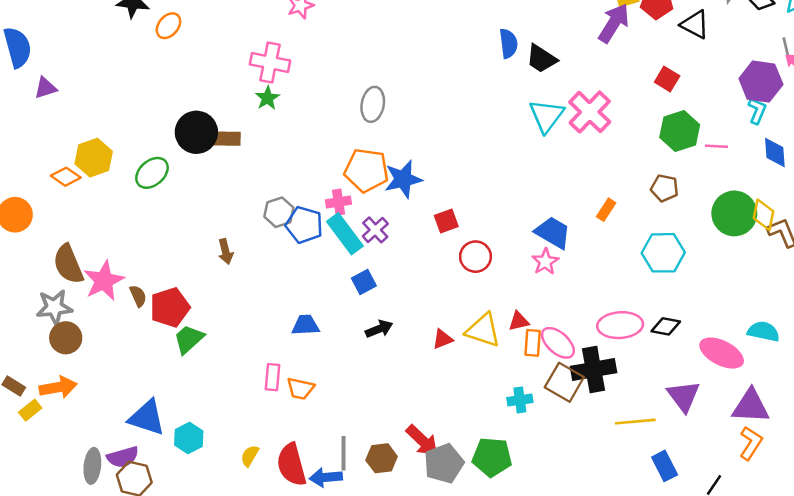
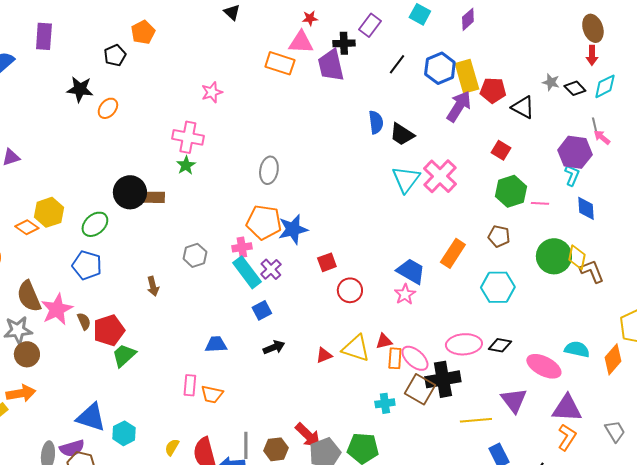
orange rectangle: (606, 210) -> (453, 253), size x1.6
blue pentagon: (304, 225) -> (87, 265), moved

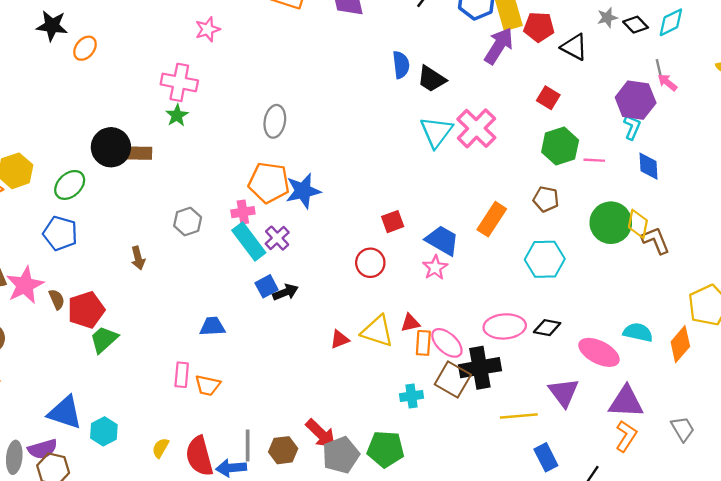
gray star: (551, 82) -> (607, 18), turned -30
red square: (327, 262) -> (393, 222), moved
black arrow: (274, 347) -> (285, 292), moved

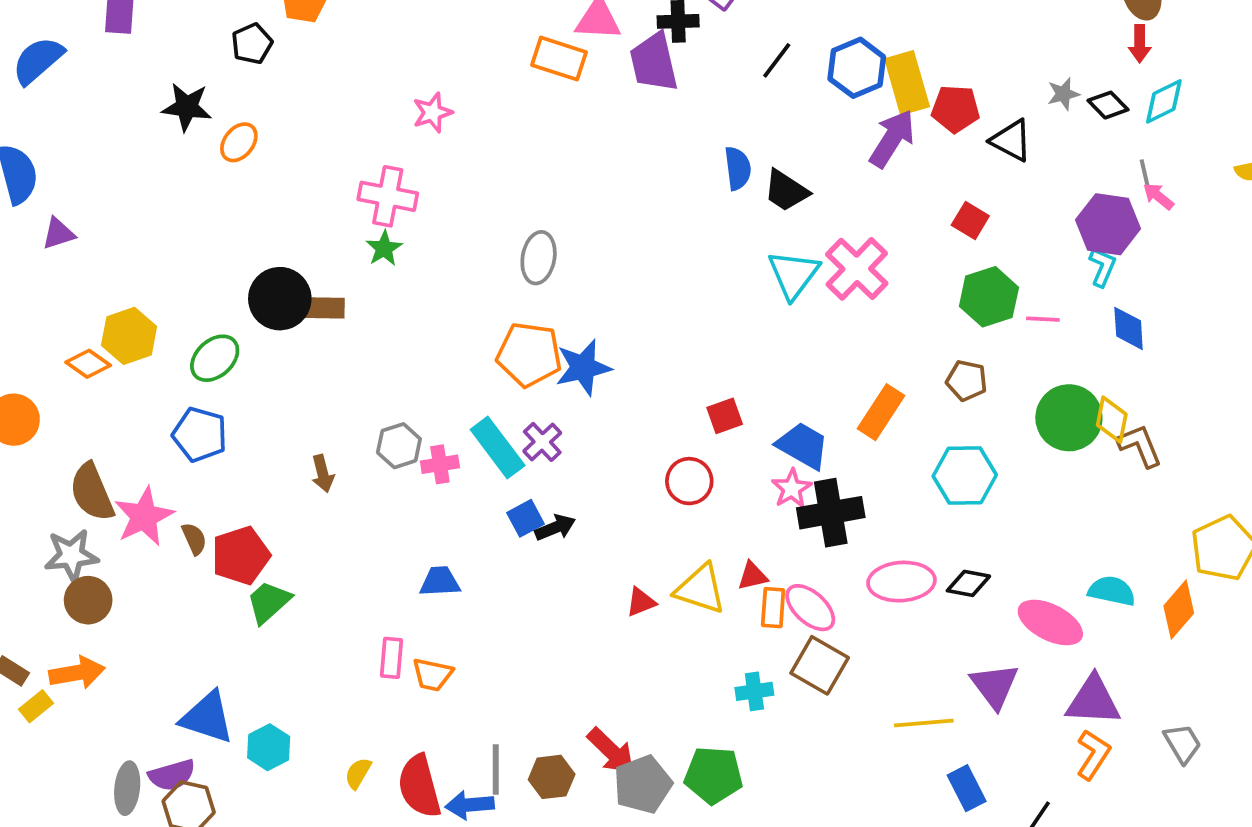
pink cross: (243, 212) -> (440, 464), moved
gray hexagon: (188, 222) -> (399, 446), moved
black cross: (480, 368) -> (831, 513), moved

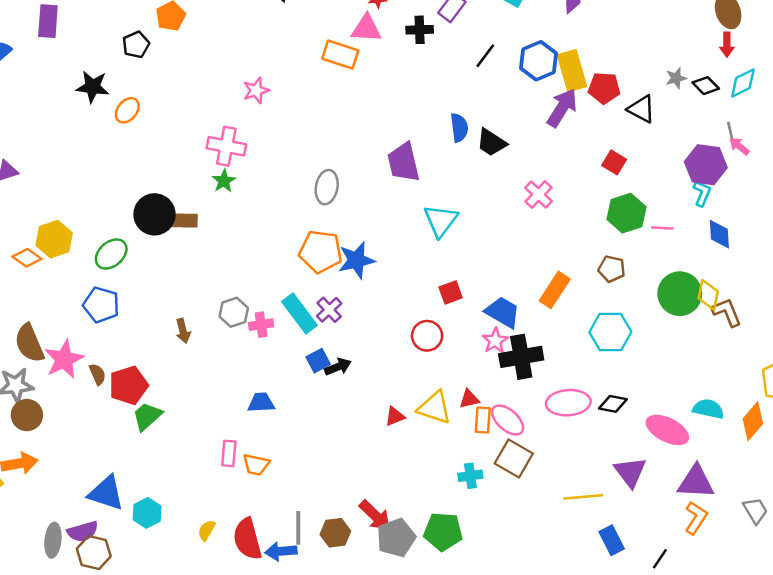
purple trapezoid: (654, 62) -> (404, 162), moved
pink cross: (857, 269) -> (539, 195), size x0.7
cyan triangle: (794, 274) -> (441, 221), moved

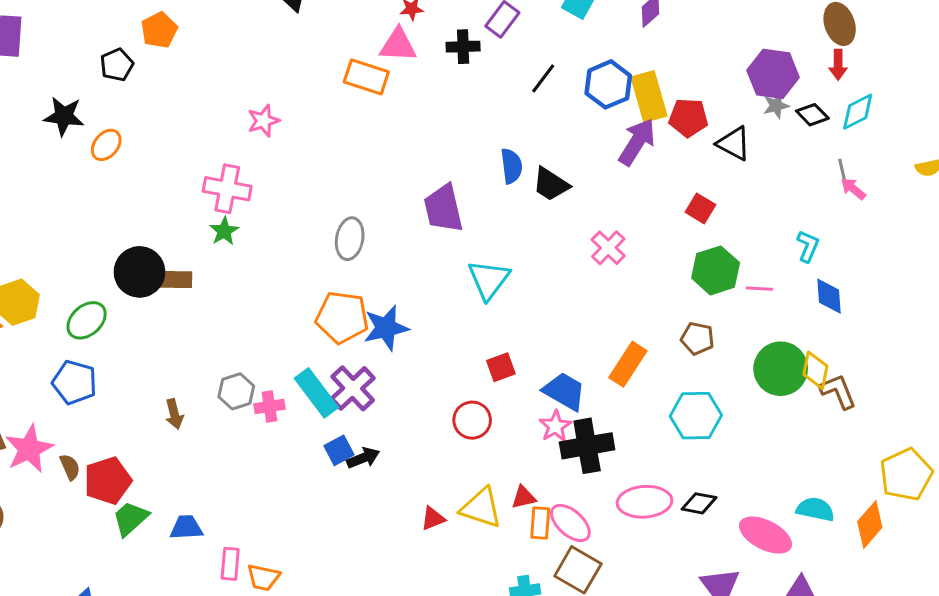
purple hexagon: (706, 165) -> (773, 74), moved
purple cross: (329, 310) -> (353, 388), size x1.4
blue trapezoid: (261, 403) -> (186, 527), moved

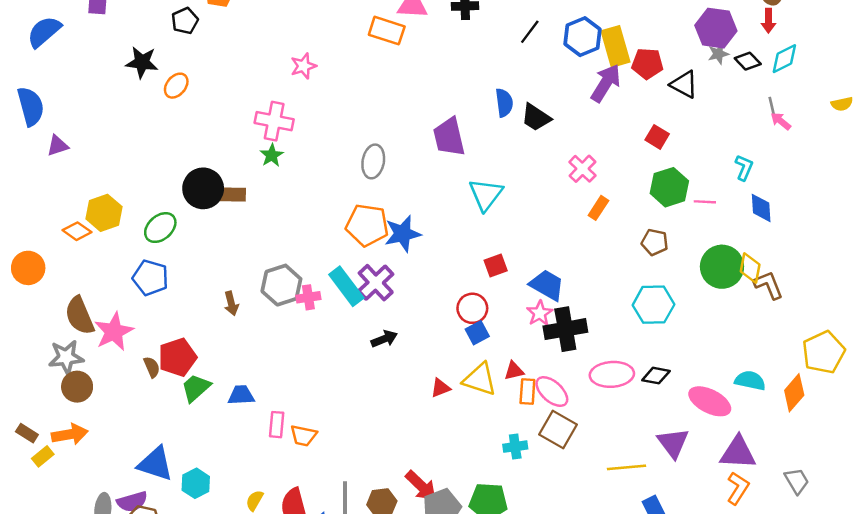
orange rectangle: (628, 364) -> (598, 208), moved, size x0.7
gray hexagon: (236, 391) -> (281, 285), size x1.4
blue square: (339, 450) -> (477, 333), moved
brown semicircle: (70, 467) -> (152, 367), moved

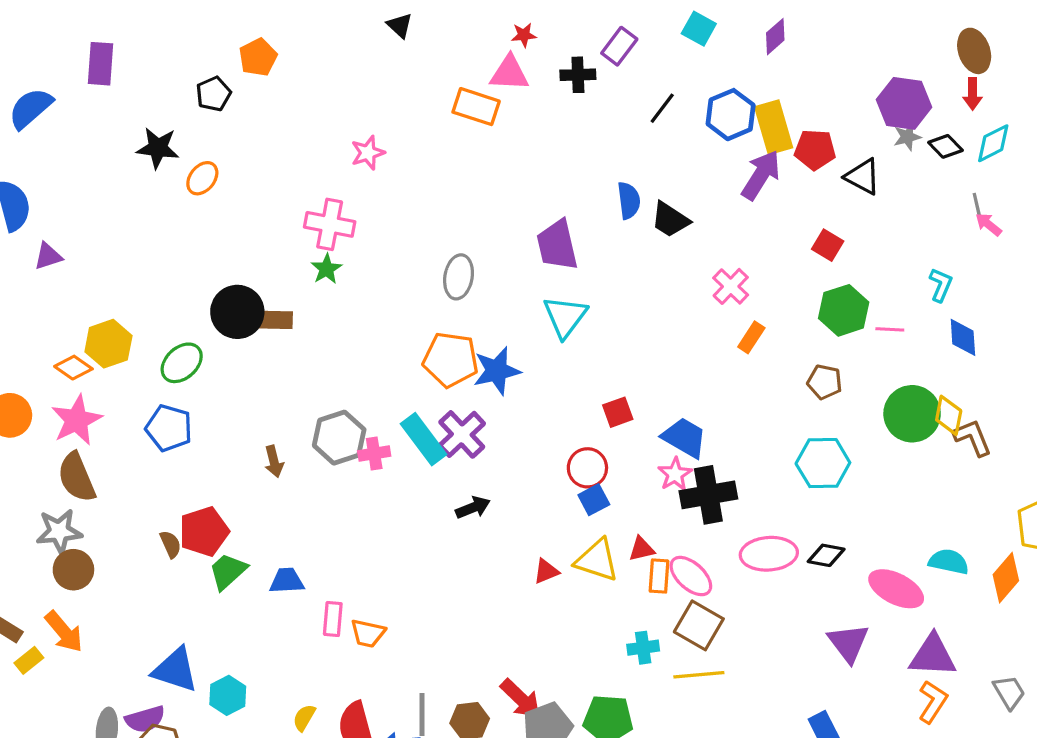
cyan triangle: (486, 195) -> (565, 317), moved
pink star: (114, 332) -> (77, 420), moved
orange arrow: (70, 434) -> (64, 632), turned 60
yellow line: (627, 467) -> (699, 675), moved

